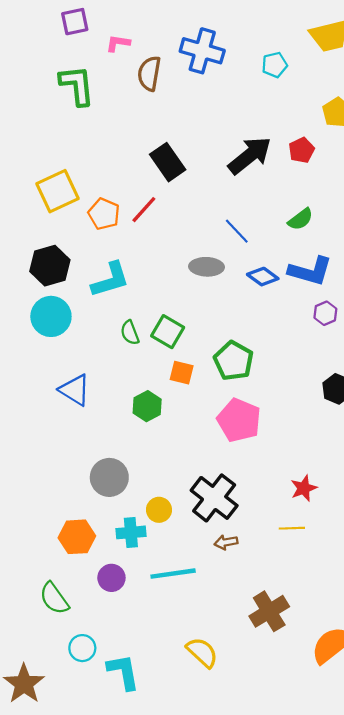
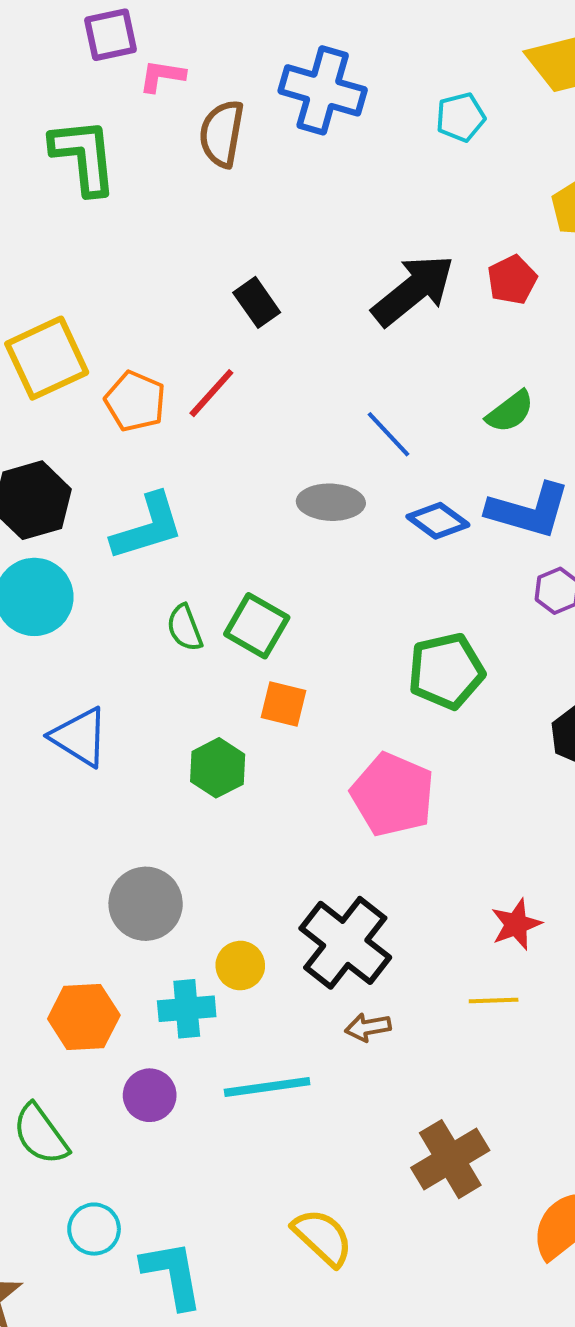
purple square: (75, 22) -> (111, 35), moved
black rectangle: (168, 162) -> (257, 302), size x0.7
green pentagon: (234, 361) -> (446, 671), moved, turned 30

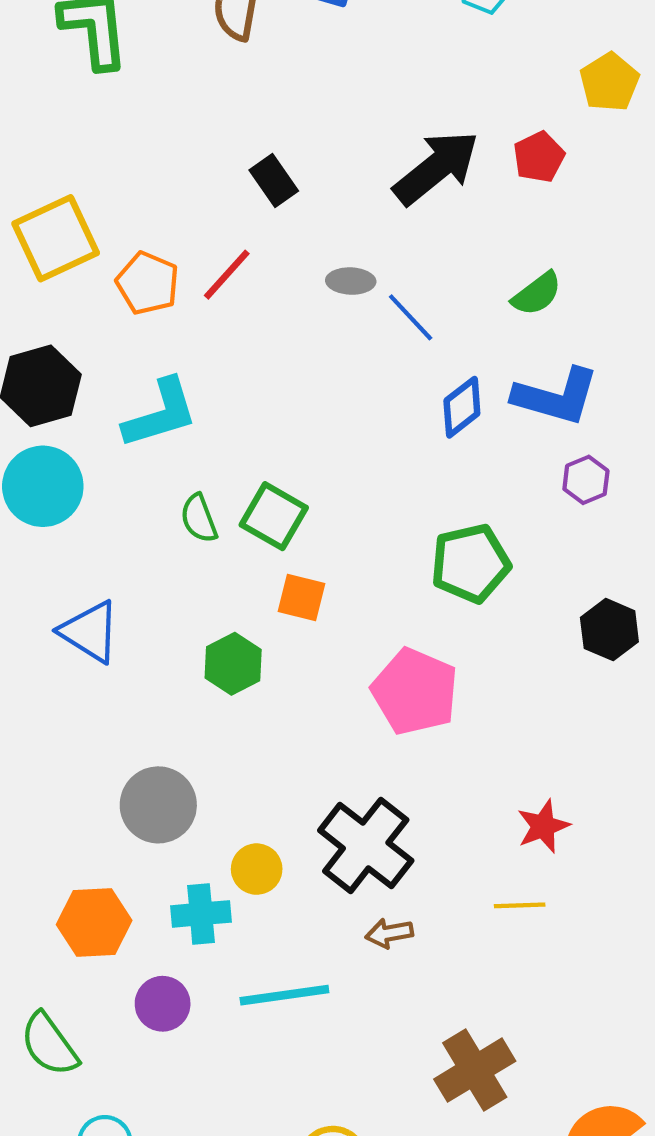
gray ellipse: (331, 502) -> (351, 281), moved, size x0.7
blue diamond: (438, 521) -> (462, 407), turned -74

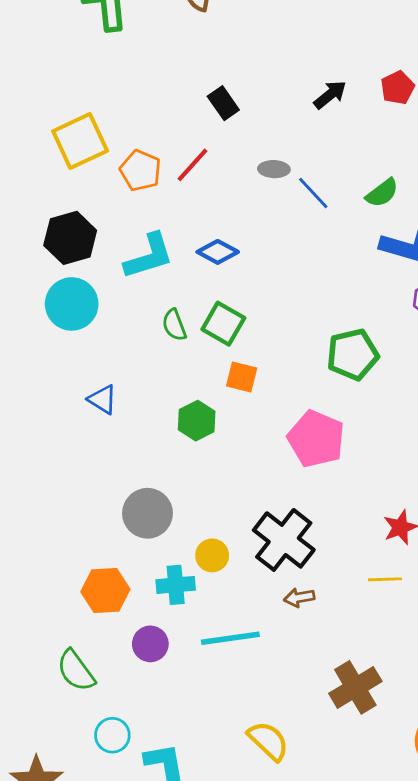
black arrow: (436, 168) -> (330, 95), size x0.6
green semicircle: (537, 294) -> (382, 193), moved
blue diamond: (462, 407) -> (218, 252), moved, turned 66
blue triangle: (90, 632) -> (103, 399), size x0.7

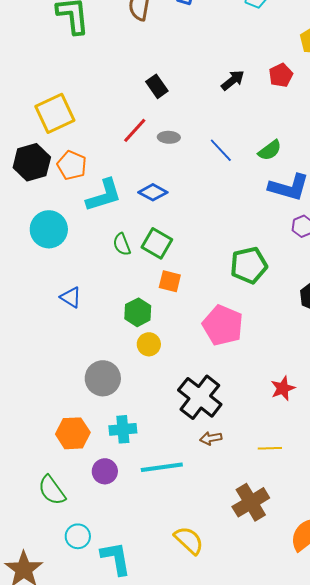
gray ellipse: (274, 169) -> (169, 137), moved
orange pentagon: (140, 170) -> (72, 165), moved
black hexagon: (70, 238) -> (32, 162), moved
yellow circle: (212, 555) -> (149, 344), moved
yellow line: (385, 579) -> (270, 448), moved

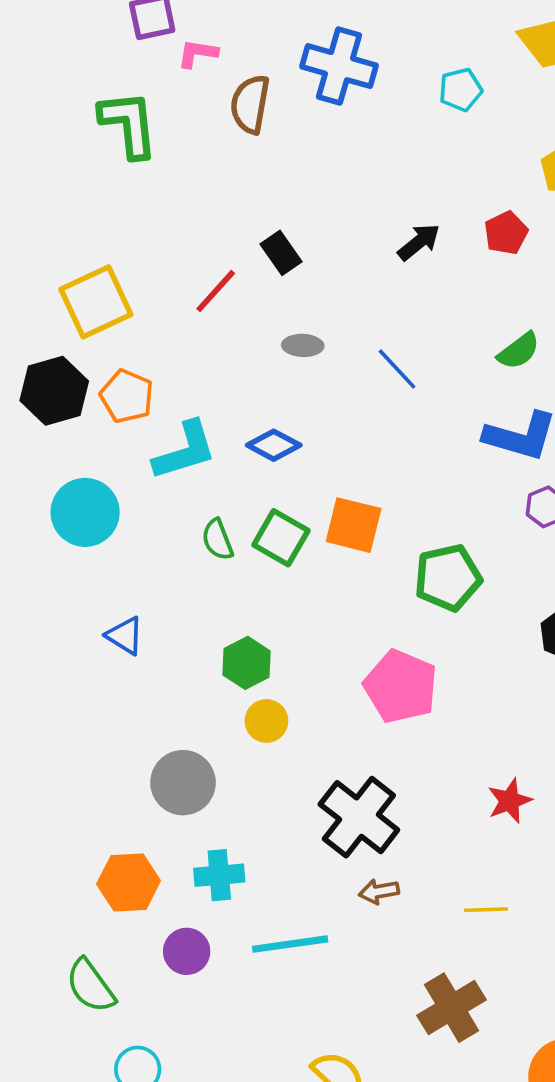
red line: (135, 130) -> (216, 291), moved
green semicircle: (270, 150) -> (519, 351), moved
orange square: (170, 281) -> (354, 525), moved, size x1.4

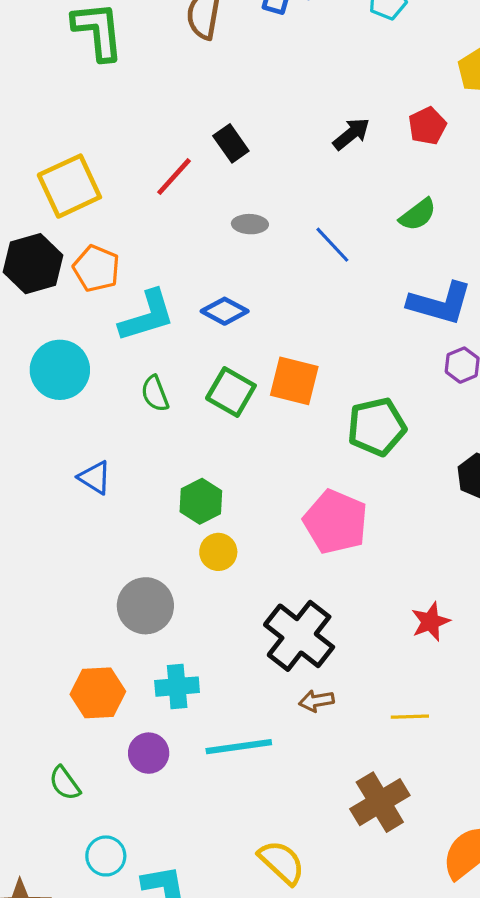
green semicircle: (519, 351) -> (418, 215), moved
green semicircle: (217, 540) -> (155, 394), moved
green semicircle: (90, 986) -> (65, 783), size x0.7

